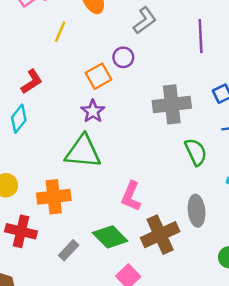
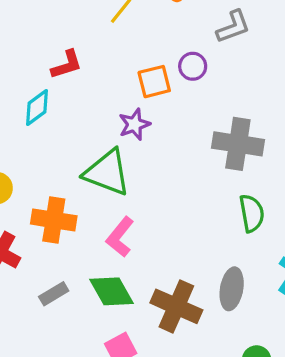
pink L-shape: (131, 196) -> (120, 237), moved
brown cross: (160, 235) -> (176, 306), turned 33

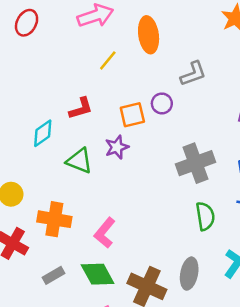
red L-shape: (67, 65) -> (81, 108), moved
gray cross: (238, 144) -> (195, 163), turned -30
green triangle: (107, 173) -> (79, 161), moved, size x0.7

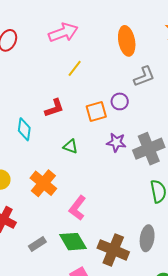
orange ellipse: (149, 35) -> (127, 41), moved
cyan diamond: (43, 133) -> (24, 129), turned -45
purple star: (117, 147) -> (116, 142), moved, turned 30
green triangle: (79, 161) -> (70, 146), moved, size x0.7
orange cross: (54, 219) -> (43, 183), moved, turned 32

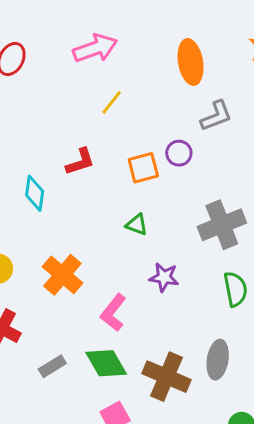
purple star: (116, 142) -> (164, 277), moved
green triangle: (70, 146) -> (137, 225), moved

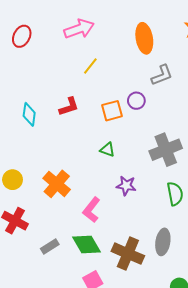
cyan diamond: (35, 193) -> (29, 114), moved

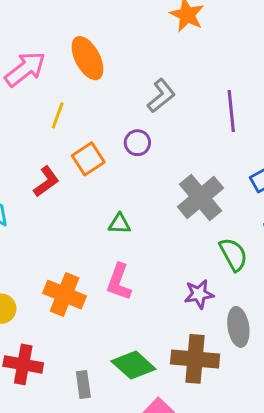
orange ellipse: (144, 38) -> (87, 58), moved
orange square: (112, 111) -> (88, 159), moved
purple star: (126, 186) -> (199, 294), moved
pink L-shape: (91, 210) -> (119, 282), moved
gray rectangle: (50, 246) -> (83, 385), turned -48

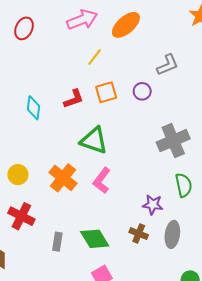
orange ellipse: (87, 58) -> (126, 25), turned 60
green triangle: (119, 224) -> (94, 140), moved, size x1.8
brown cross: (195, 359) -> (139, 234), moved, size x0.6

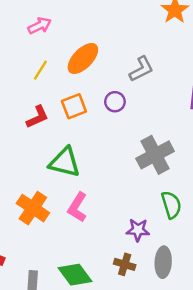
pink arrow: (82, 20) -> (40, 26), size x0.7
orange ellipse: (126, 25) -> (83, 58), moved
yellow line: (95, 57) -> (40, 70), moved

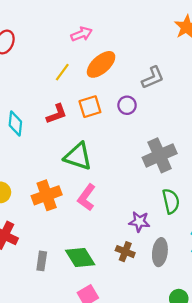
pink arrow: (40, 26) -> (82, 34), moved
orange cross: (33, 208) -> (47, 195), turned 32

